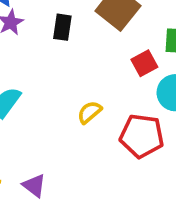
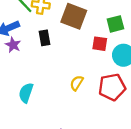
red square: (144, 63) -> (100, 44), turned -35

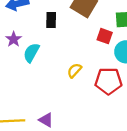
purple star: (13, 45) -> (14, 39), moved
cyan semicircle: (26, 93) -> (31, 53), moved

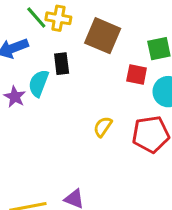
cyan semicircle: (31, 53) -> (39, 83), moved

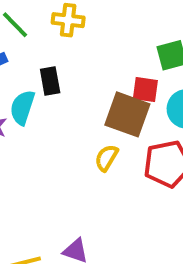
yellow cross: (58, 18) -> (68, 20), moved
brown square: (103, 36) -> (127, 114), moved

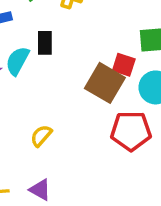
yellow semicircle: (106, 158) -> (41, 136), moved

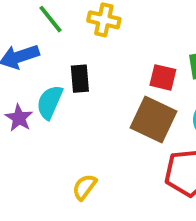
red square: (124, 65) -> (163, 77), moved

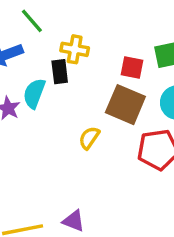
yellow cross: (104, 20) -> (75, 49), moved
yellow semicircle: (84, 187) -> (89, 138), moved

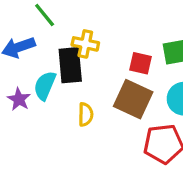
black rectangle: (60, 72) -> (70, 65), size x1.5
yellow semicircle: (89, 138) -> (86, 114), moved, turned 145

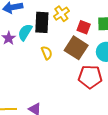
yellow cross: (85, 44) -> (61, 14), moved, turned 35
yellow semicircle: (86, 114) -> (47, 53), turned -32

